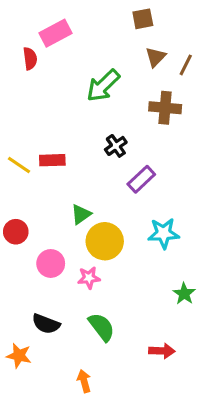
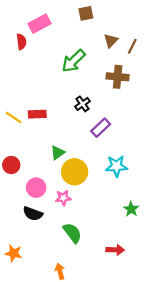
brown square: (143, 19) -> (86, 13), moved
black semicircle: (46, 324) -> (33, 214), moved

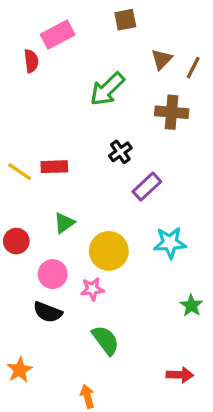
green triangle: (58, 153) -> (64, 223), moved
red arrow: (115, 250) -> (180, 375), moved
orange star: (14, 253) -> (20, 370), turned 30

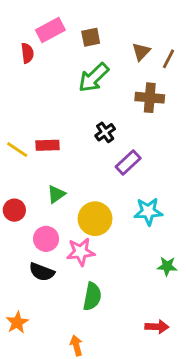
brown square: (125, 20) -> (91, 37), moved
pink star: (92, 289) -> (81, 252), size x1.4
green star: (191, 305) -> (167, 266), turned -30
green semicircle: (106, 340) -> (92, 296), turned 48

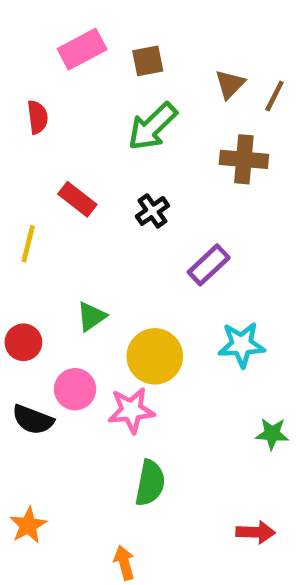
red semicircle: (27, 53) -> (38, 117), moved
black cross: (105, 132) -> (152, 211), moved
red rectangle: (47, 145) -> (77, 199), moved, turned 40
yellow line: (17, 150) -> (28, 244), turned 70
black semicircle: (42, 272) -> (33, 420), moved

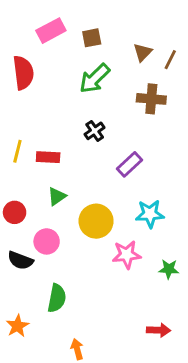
red semicircle: (38, 117) -> (23, 73), size x1.6
red rectangle: (77, 199) -> (48, 157), moved, turned -35
pink star: (131, 410) -> (127, 255), moved
green semicircle: (150, 483) -> (57, 298), moved

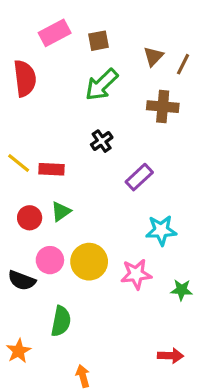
yellow line: (17, 151) -> (19, 163), turned -65
red circle: (15, 212) -> (30, 218), moved
yellow circle: (96, 221) -> (89, 262), moved

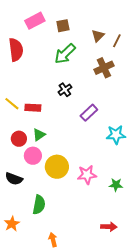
brown cross: (163, 107) -> (104, 68), turned -30
cyan star: (161, 230) -> (116, 135), moved
pink circle: (50, 260) -> (33, 156), moved

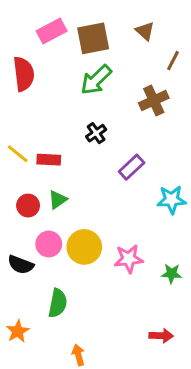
brown square: (63, 26) -> (93, 38), size x1.6
brown triangle: (98, 36) -> (145, 31), moved, turned -32
pink circle: (33, 156) -> (49, 244), moved

